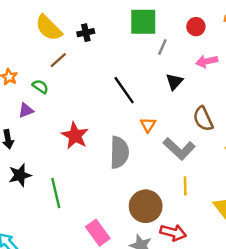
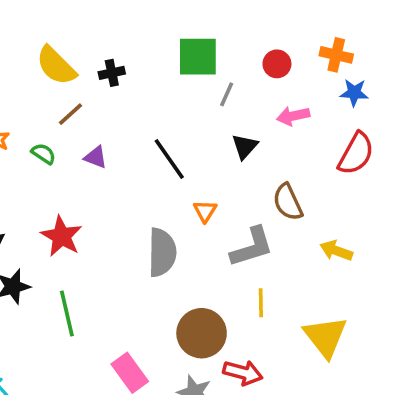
purple triangle: (26, 110) -> (96, 157), moved, turned 42
red star: (75, 136) -> (62, 236), moved
gray L-shape: (179, 149) -> (252, 247), turned -60

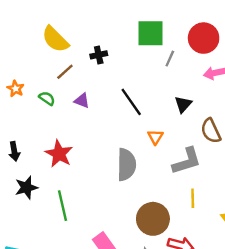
red circle: (277, 64) -> (204, 38), size x1.6
black cross: (112, 73) -> (99, 55), moved
black triangle: (245, 146) -> (183, 104), moved

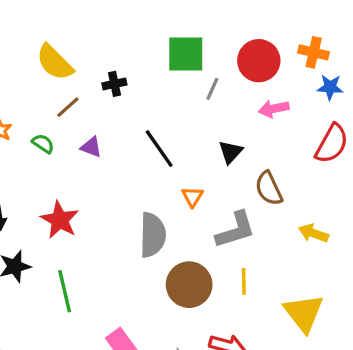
brown circle: (153, 219) -> (189, 285), moved

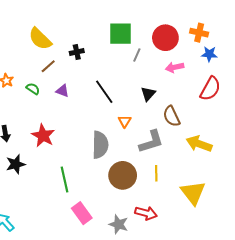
yellow arrow: (314, 233) -> (199, 144), size x1.4
green line: (65, 291) -> (65, 179), moved

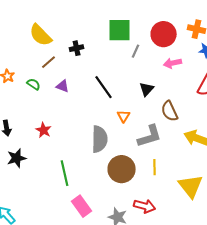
red star: (43, 136) -> (44, 130), size x0.7

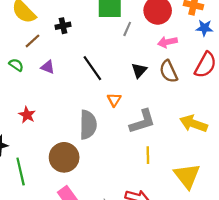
brown semicircle: (170, 111) -> (169, 71), moved
brown circle: (122, 169) -> (64, 157), moved
green line: (65, 173) -> (21, 171), moved

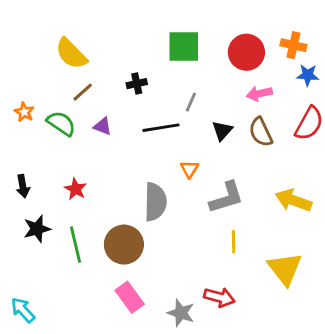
black cross: (63, 26) -> (137, 84), moved
gray line: (127, 29) -> (191, 102), moved
green semicircle: (16, 65) -> (61, 123), size x1.5
black line: (92, 68) -> (161, 128), turned -64
green line: (21, 171) -> (75, 245), moved

